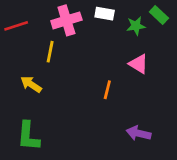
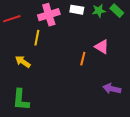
green star: (136, 26) -> (99, 11), moved
orange line: (107, 90) -> (83, 59), moved
purple arrow: (139, 133) -> (112, 89), moved

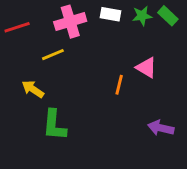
yellow line: (37, 38) -> (53, 55), turned 56
green L-shape: (21, 100) -> (54, 125), moved

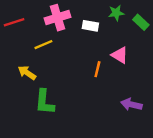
white rectangle: (110, 14) -> (90, 26), moved
green rectangle: (168, 16) -> (141, 22), moved

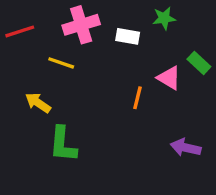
green rectangle: (141, 22) -> (199, 63), moved
yellow line: (43, 45) -> (61, 63), turned 42

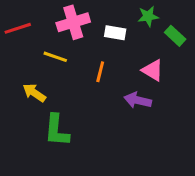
green rectangle: (199, 63) -> (175, 36), moved
orange line: (138, 98) -> (100, 72), moved
purple arrow: (186, 148) -> (138, 100), moved

